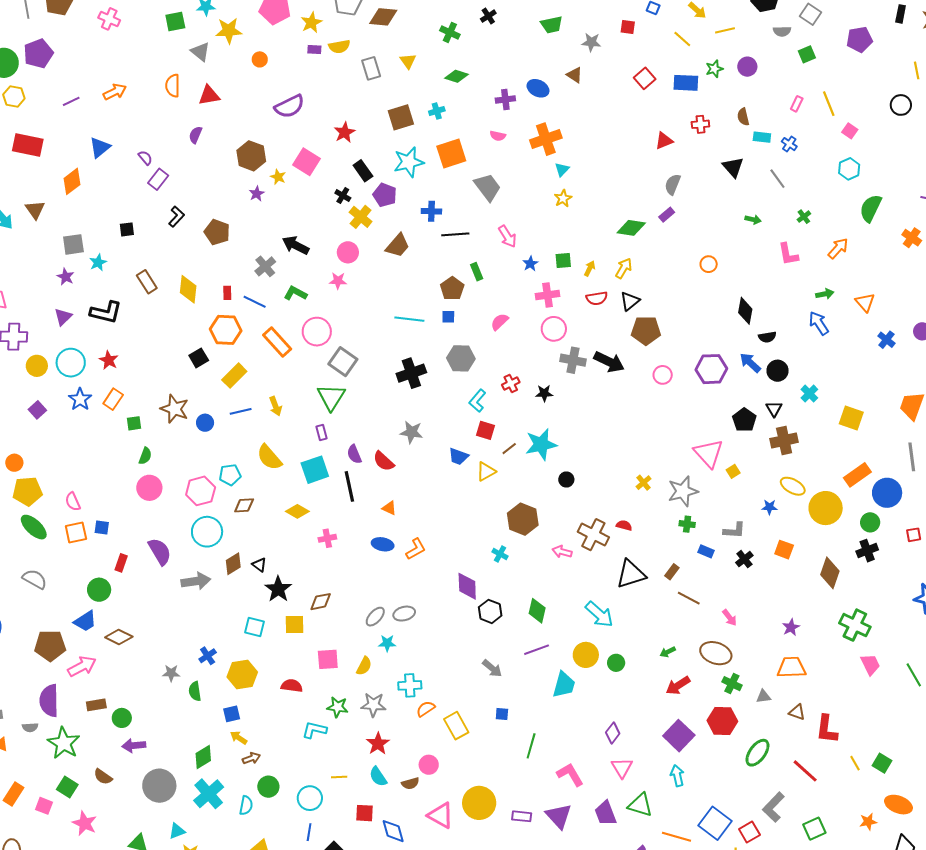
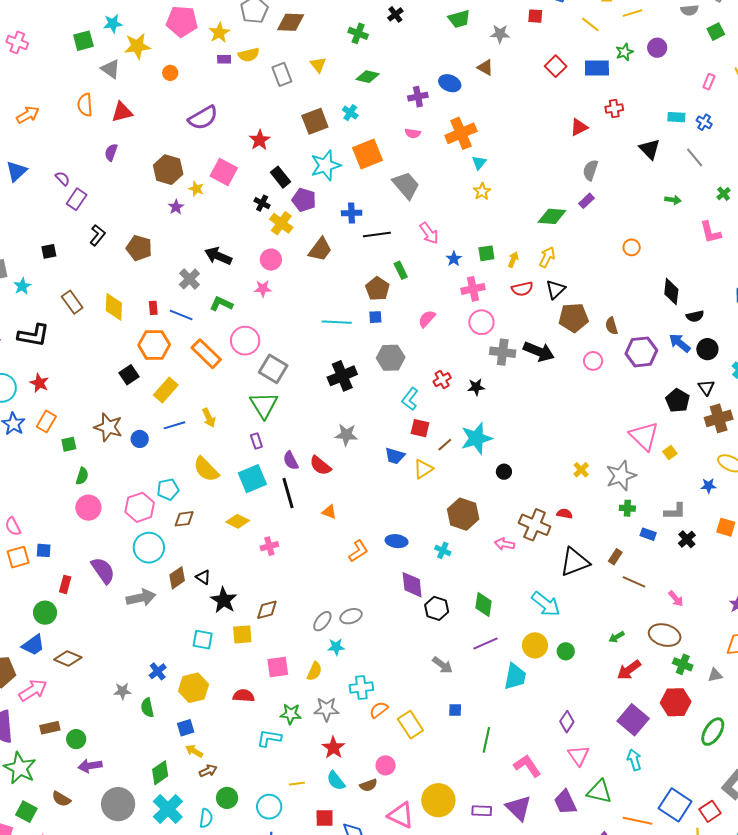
cyan cross: (437, 111) -> (350, 113), turned -35
brown semicircle: (743, 117) -> (612, 326), moved
blue ellipse: (383, 544) -> (397, 541), moved

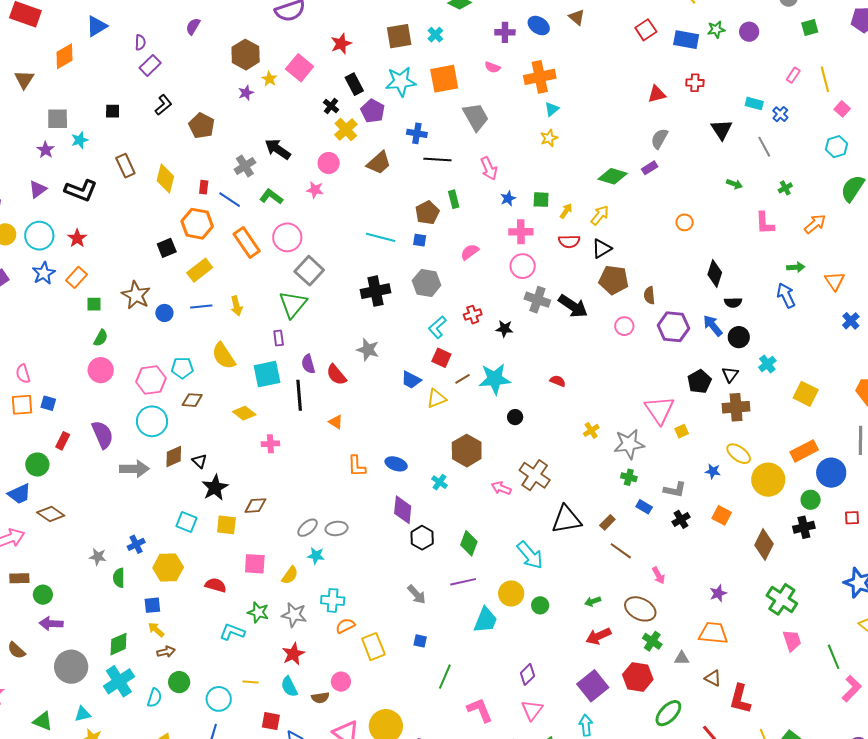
purple semicircle: (62, 179) -> (140, 42), turned 35
red semicircle: (565, 514) -> (558, 381), moved
orange L-shape: (358, 551) -> (357, 466), turned 110

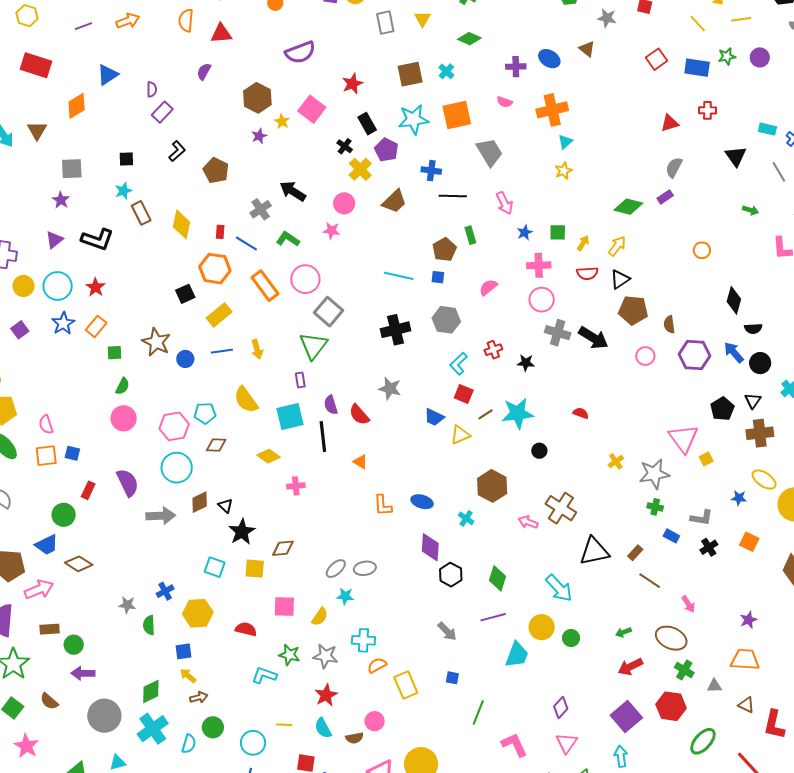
cyan star: (80, 140) -> (123, 191), moved

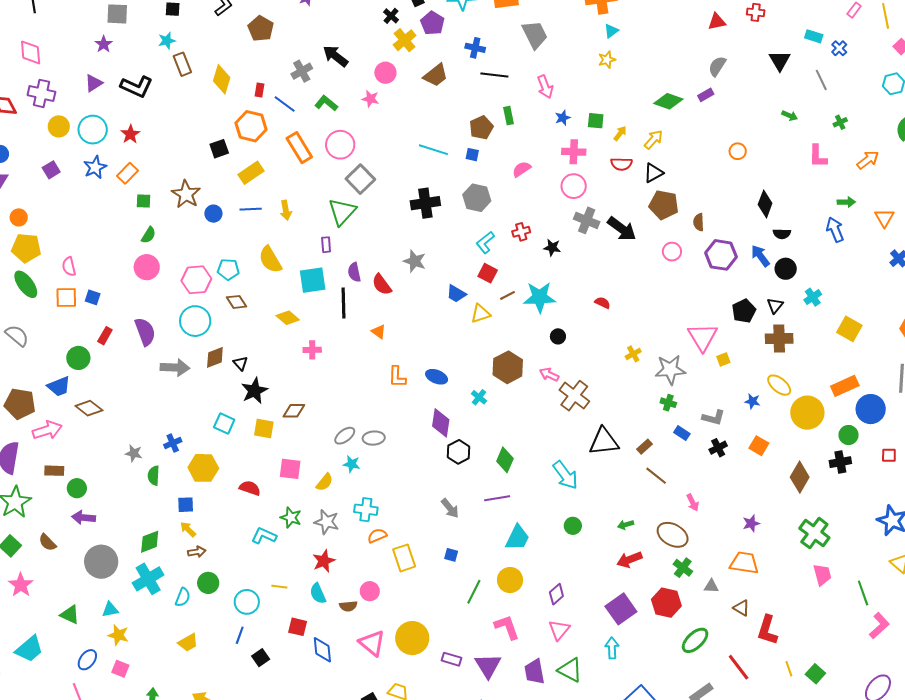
brown diamond: (216, 445) -> (237, 302), turned 50
pink arrow: (528, 522) -> (549, 375), moved
yellow circle: (542, 627) -> (510, 580), moved

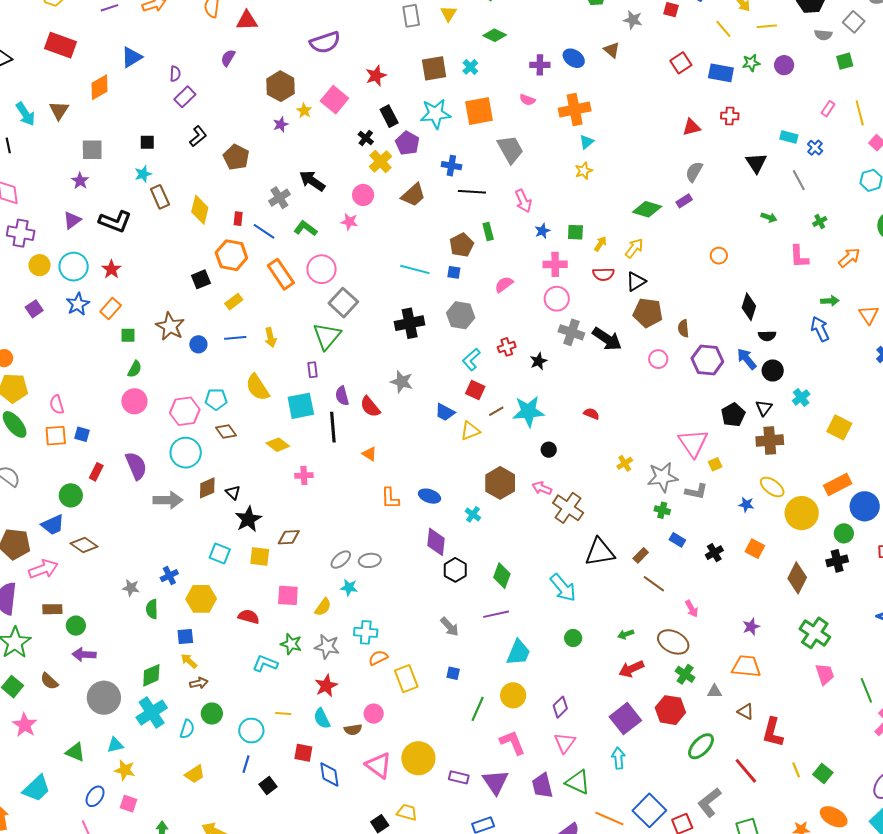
yellow rectangle: (251, 173) -> (234, 302), size x0.7
black star: (552, 248) -> (538, 361), turned -30
gray L-shape: (714, 418) -> (696, 492), moved

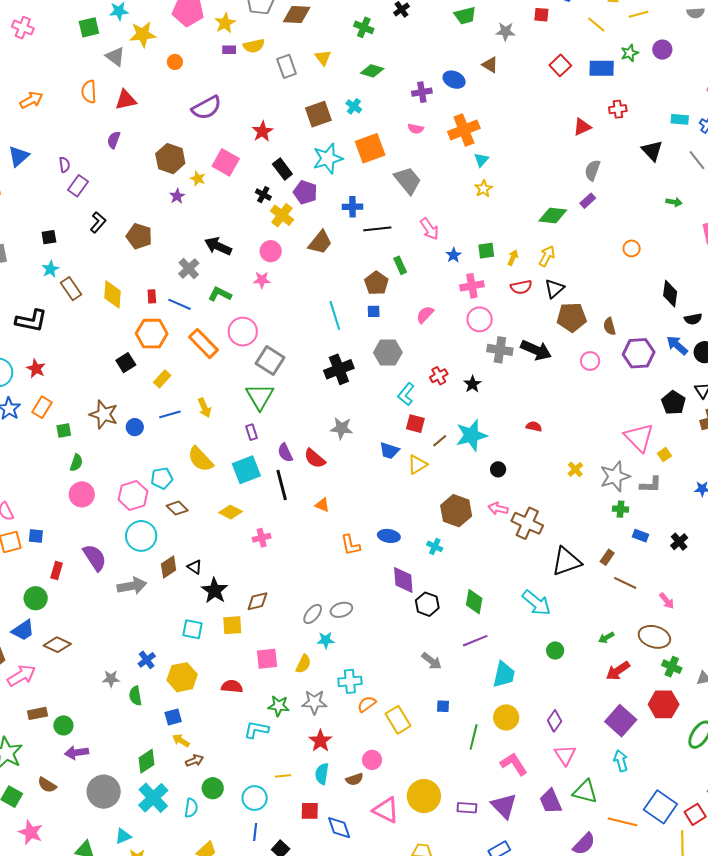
cyan line: (415, 269) -> (335, 315), turned 68
cyan semicircle: (322, 718) -> (322, 774), turned 45

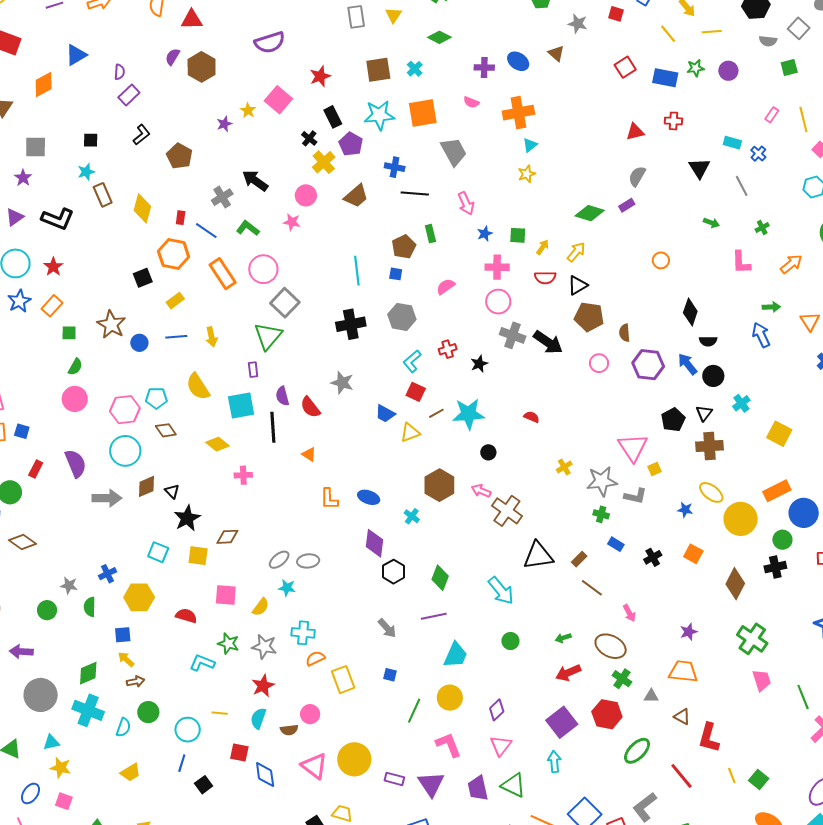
brown hexagon: (170, 159) -> (202, 67), moved
green circle: (63, 725) -> (47, 610), moved
cyan cross: (153, 798) -> (88, 710), turned -36

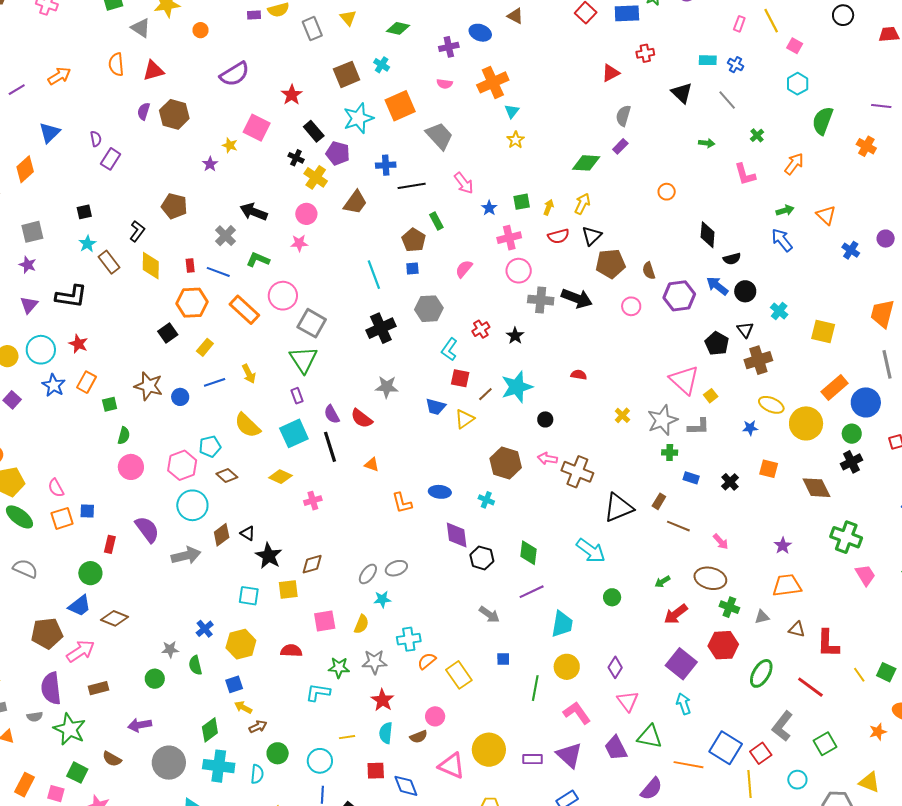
black L-shape: (142, 135) -> (137, 231), moved
brown diamond: (735, 584) -> (816, 488), turned -40

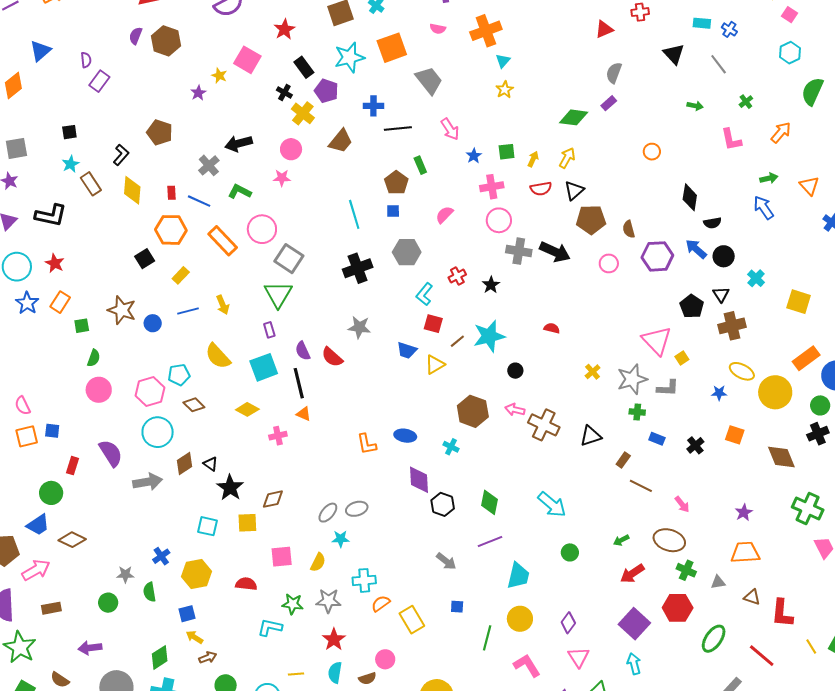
black arrow: (254, 212) -> (239, 143), turned -40
orange triangle: (372, 465) -> (304, 414), moved
black triangle: (618, 508) -> (591, 436), moved, size x0.7

